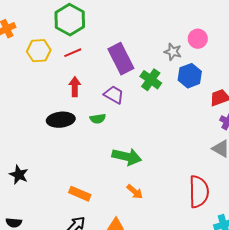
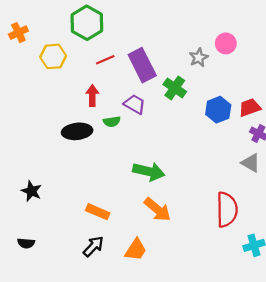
gray star: (173, 52) -> (199, 58), turned 30
red line: (73, 53) -> (105, 60), moved
blue hexagon: (190, 76) -> (218, 110), moved
green semicircle: (98, 119) -> (112, 122), moved
orange arrow: (135, 192) -> (157, 210), size x1.5

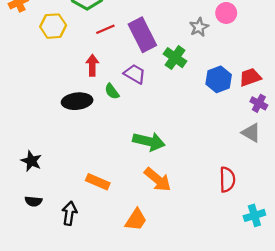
green semicircle: (112, 122) -> (112, 91), turned 63
red semicircle: (227, 210) -> (227, 180), size x0.7
black semicircle: (26, 243) -> (34, 201), moved
black arrow: (93, 246) -> (69, 213), moved, turned -35

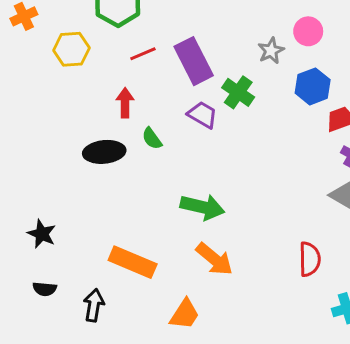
purple trapezoid: (135, 74) -> (202, 115), moved
blue hexagon: (219, 79) -> (313, 86), moved
orange rectangle: (98, 182) -> (133, 262), size x1.4

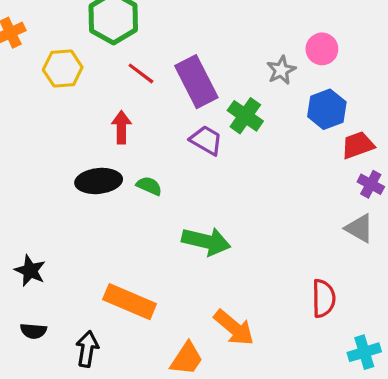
red line: (143, 54) -> (141, 73), turned 60
green semicircle: (152, 139) -> (149, 186), moved, turned 150
orange arrow: (214, 259) -> (234, 328), moved

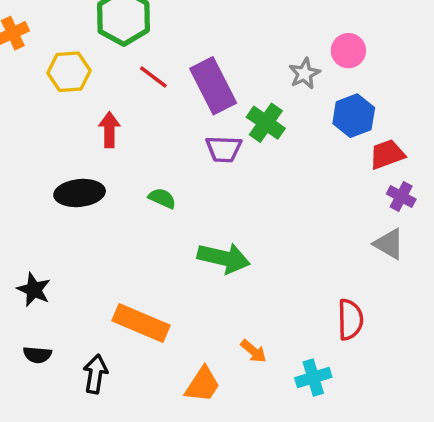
red arrow: (121, 127) -> (109, 130), moved
purple trapezoid: (206, 140) -> (224, 149), turned 152
black ellipse: (99, 181) -> (80, 193), moved
orange arrow: (234, 328) -> (254, 351), size x0.6
cyan cross: (364, 352) -> (313, 378), moved

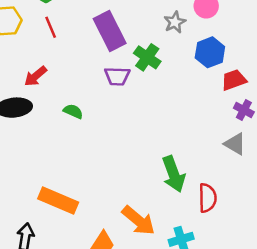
red line: (153, 77) -> (51, 27), moved, turned 30
red arrow: (109, 130) -> (36, 76), moved, turned -130
green arrow: (224, 258) -> (174, 174), moved, turned 57
orange arrow: (254, 351) -> (138, 220), size x1.8

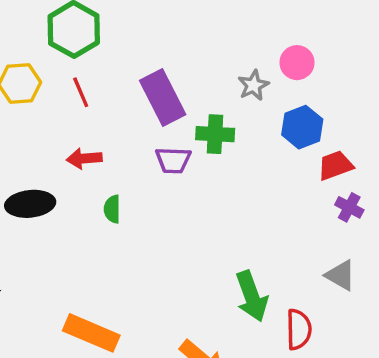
green cross: (147, 57) -> (215, 134), turned -32
red arrow: (36, 76) -> (84, 159), moved, turned 35
green semicircle: (73, 111) -> (112, 209), turned -114
gray triangle: (235, 144) -> (341, 275), moved

